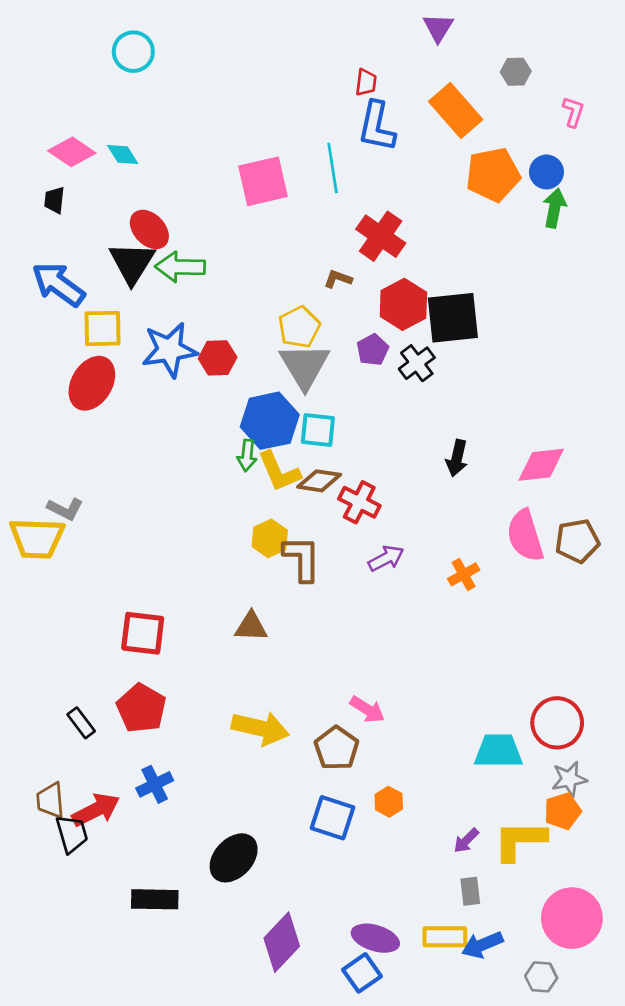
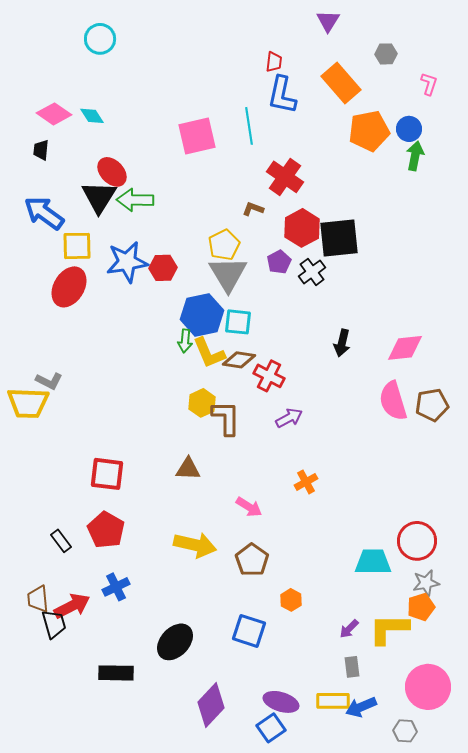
orange cross: (464, 574) -> (306, 482), moved
pink arrow: (367, 709) -> (249, 507), moved
blue square: (333, 818) -> (249, 631), moved

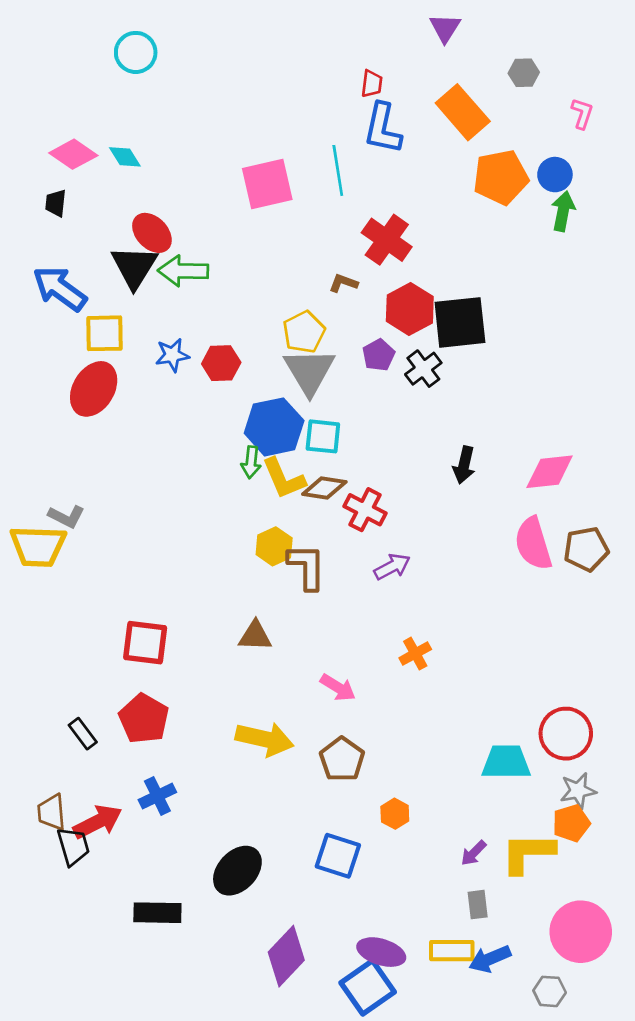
blue star: (127, 262) -> (172, 355), size x0.6
blue square: (271, 728) -> (368, 987), size x1.4

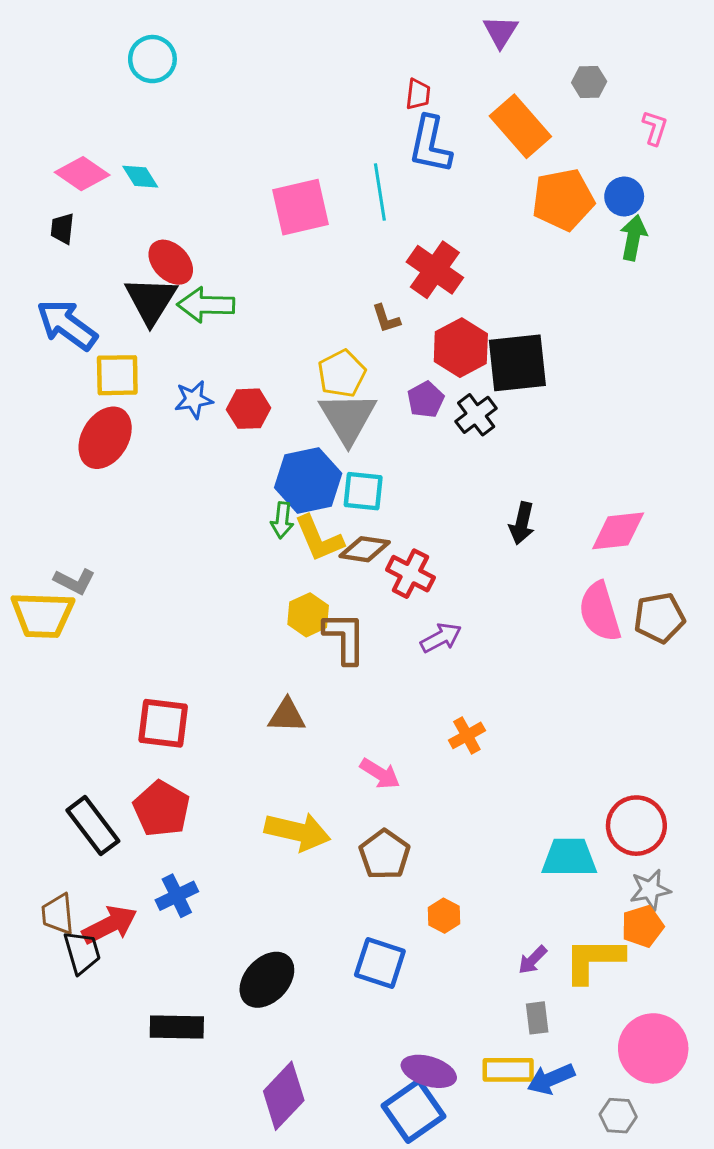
brown L-shape: (343, 283) -> (386, 319), turned -128
black rectangle: (83, 734) -> (93, 826), size x1.6
purple diamond: (286, 956) -> (284, 1096), moved

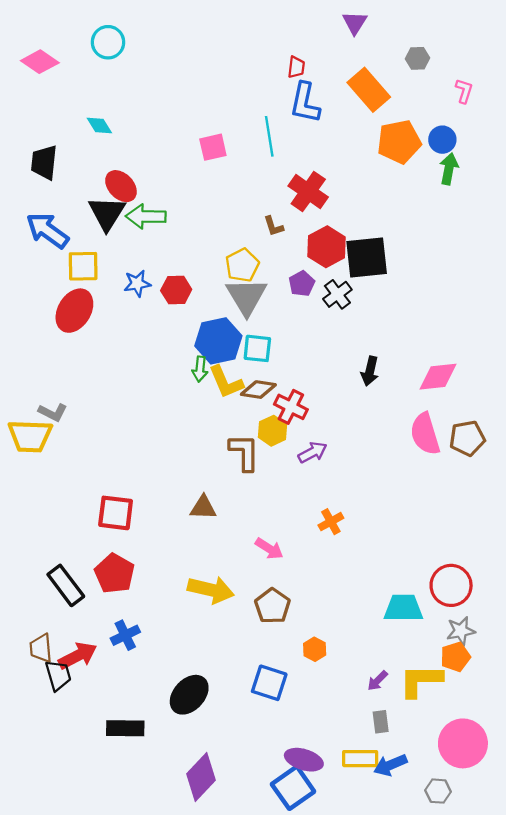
pink diamond: (82, 174) -> (40, 62), moved
pink square: (301, 207) -> (213, 147), size x0.7
black trapezoid: (62, 229) -> (44, 162), size x1.6
yellow hexagon: (308, 615) -> (272, 431), moved

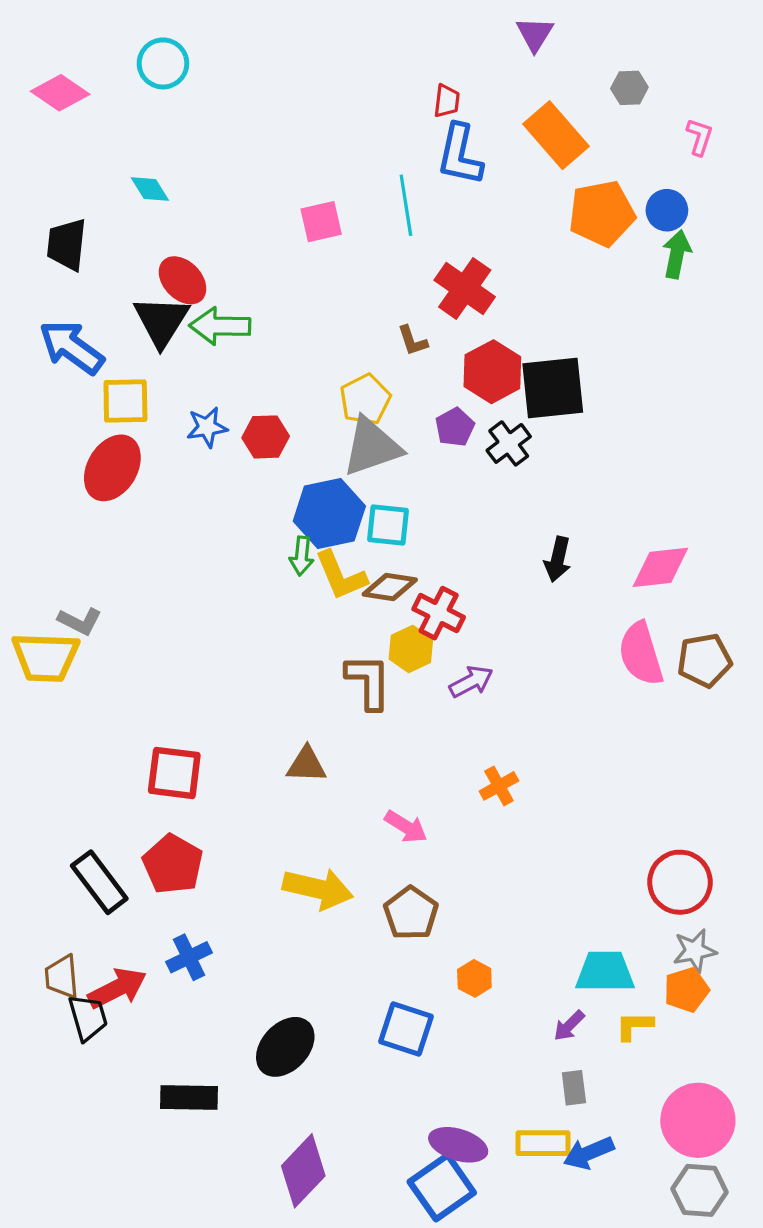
gray triangle: (247, 296) -> (372, 447), turned 42
cyan trapezoid: (403, 608) -> (605, 972), moved
yellow L-shape: (421, 681) -> (634, 1026), size x0.6
gray hexagon: (438, 791) -> (700, 1190), moved, size x1.4

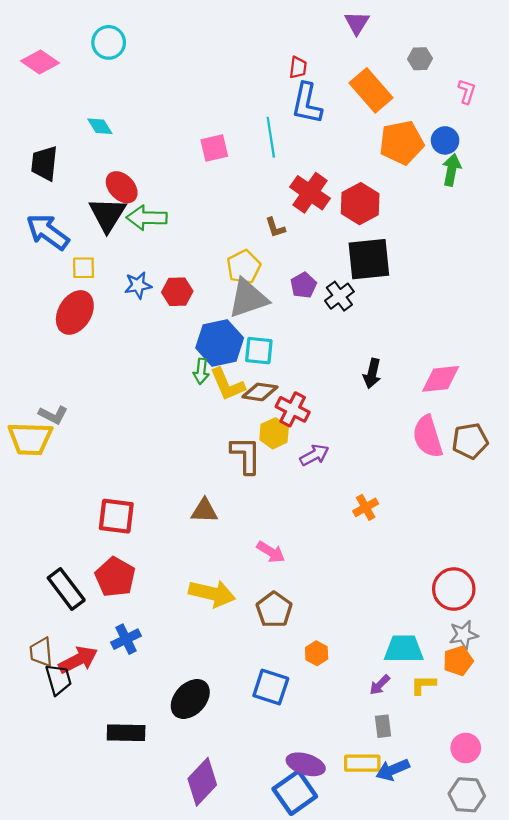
red hexagon: (492, 372) -> (360, 204), moved
yellow square: (125, 401) -> (84, 268), size x0.7
orange cross: (499, 786) -> (366, 507), moved
pink circle: (698, 1120) -> (466, 748), size x0.6

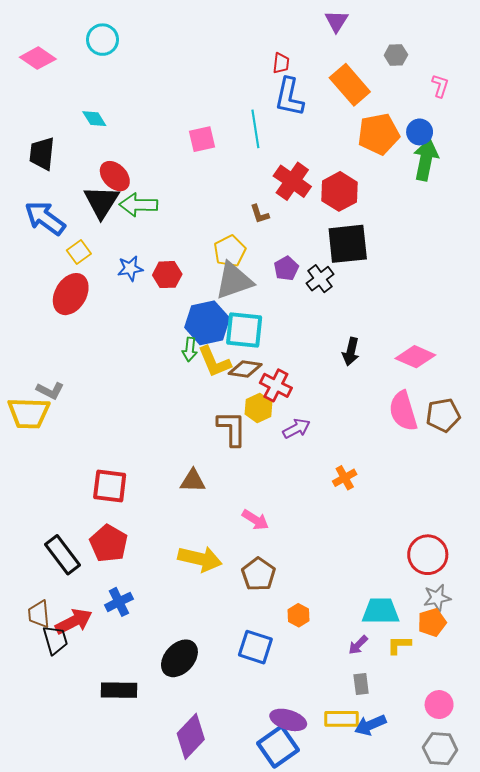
green arrow: (452, 170) -> (426, 160), size x1.4
yellow square: (84, 268) -> (79, 252), turned -35
cyan square: (259, 351) -> (244, 330), size x1.4
pink diamond: (441, 379) -> (415, 357), turned 30

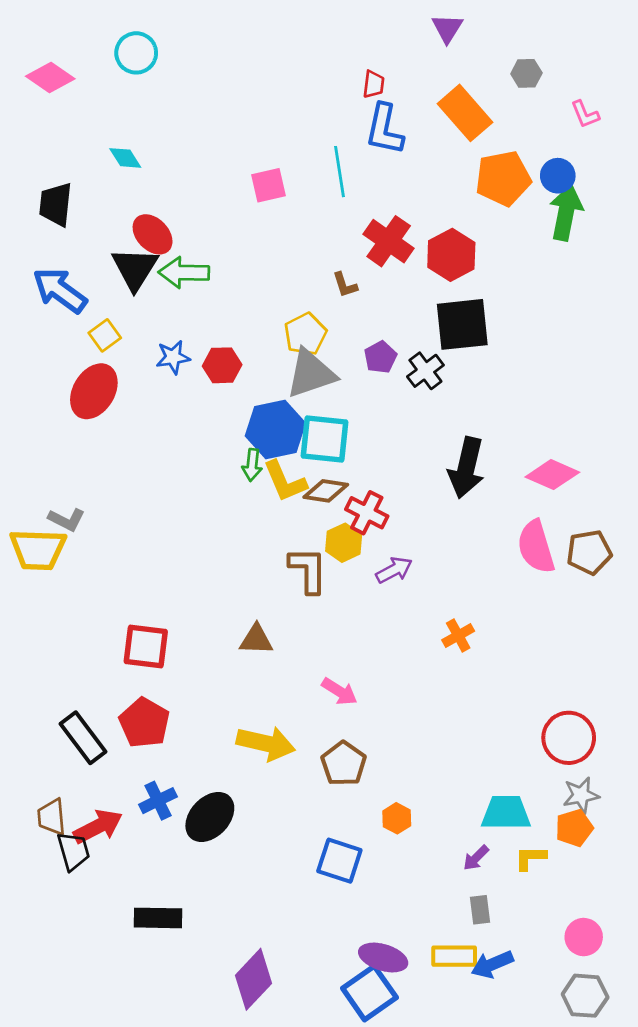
pink L-shape: (440, 86) -> (585, 114), turned 140
black arrow: (351, 352) -> (466, 468), size x1.6
black ellipse: (179, 658) -> (210, 817), moved

